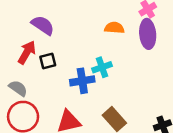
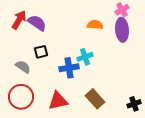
red arrow: (27, 52) -> (19, 20), moved
gray semicircle: (18, 88) -> (23, 67), moved

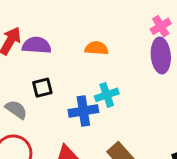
purple semicircle: (37, 23) -> (37, 45), turned -30
orange semicircle: (95, 25) -> (97, 48), moved

